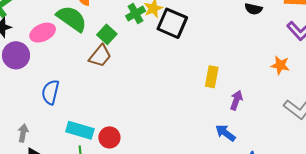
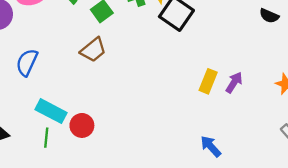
brown trapezoid: (100, 56) -> (93, 50), moved
purple arrow: (236, 100) -> (234, 83), moved

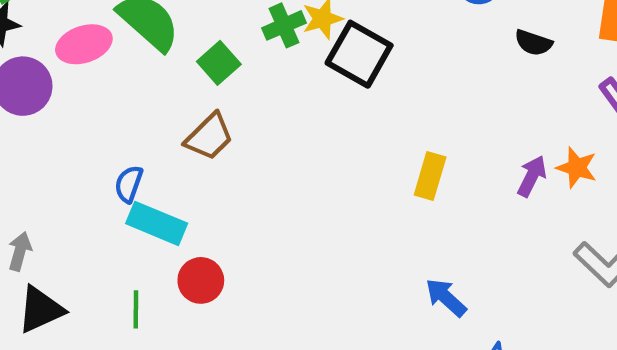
blue semicircle: (27, 62) -> (129, 184), moved, size x0.7
purple arrow: (234, 83) -> (532, 176), moved
cyan rectangle: (51, 111) -> (157, 223), moved

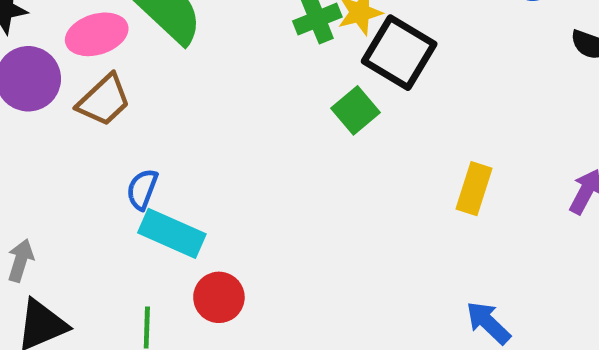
green square: (219, 63) -> (356, 110), moved
brown trapezoid: (209, 137) -> (104, 100), moved

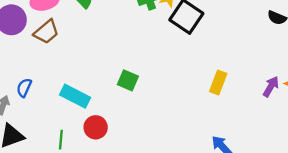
green square: (356, 110) -> (128, 80), moved, turned -30
blue semicircle: (142, 189) -> (24, 88), moved

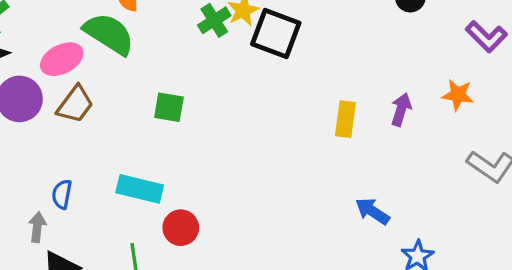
green square: (128, 80) -> (169, 107), moved
purple arrow: (271, 87) -> (401, 110), moved

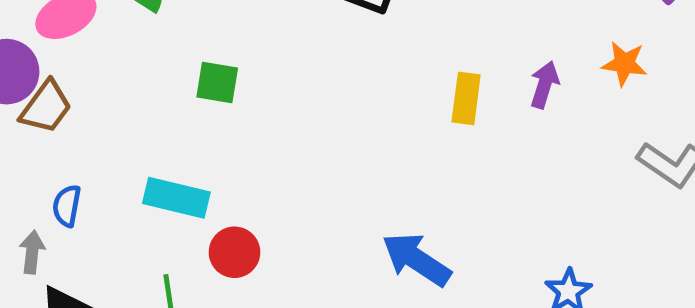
brown trapezoid: (75, 104) -> (46, 107), moved
blue arrow: (372, 211) -> (416, 259), moved, size x1.4

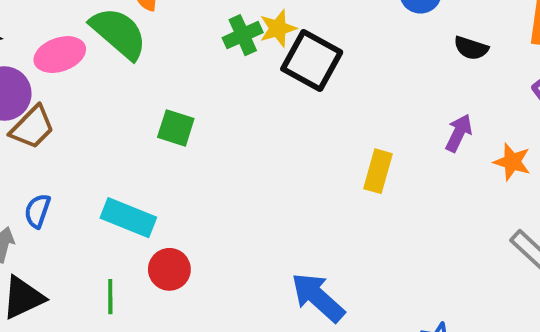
purple arrow: (544, 85) -> (459, 133), moved

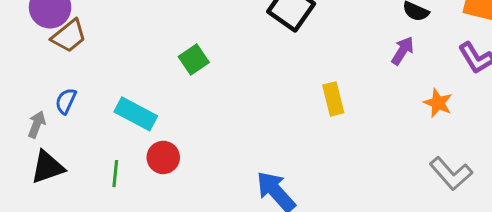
green square: (176, 128) -> (194, 60), moved, turned 32
purple arrow: (459, 133) -> (403, 51), moved
yellow rectangle: (378, 171) -> (333, 99), turned -36

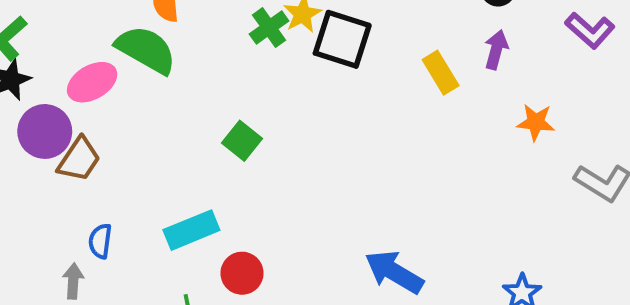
yellow rectangle: (333, 99) -> (441, 73), moved
orange star: (438, 103) -> (536, 122), moved
cyan rectangle: (136, 114) -> (191, 230), turned -33

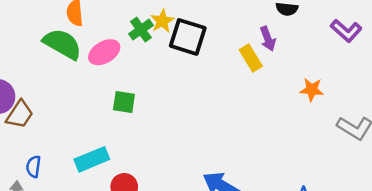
purple arrow: (496, 50) -> (268, 39), moved, turned 145
pink ellipse: (92, 82) -> (104, 52), moved
green square: (242, 141) -> (124, 102), turned -30

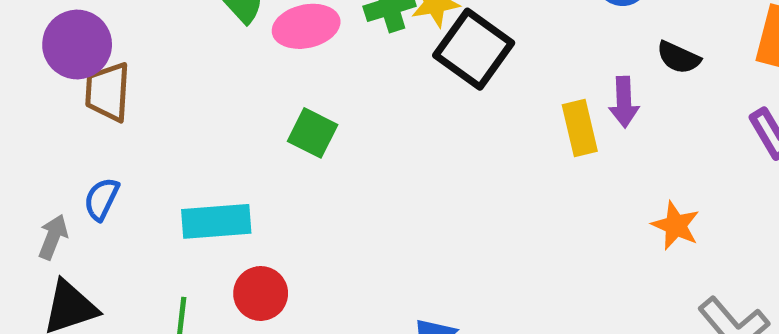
brown trapezoid: (20, 114) -> (108, 92), turned 132

